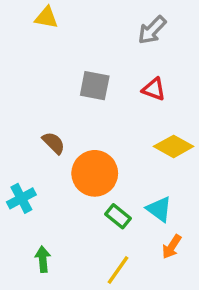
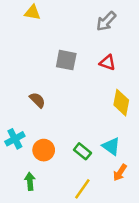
yellow diamond: (174, 146) -> (121, 103), turned 72
orange circle: (95, 173) -> (44, 150), moved, size x0.7

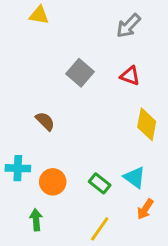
gray square: (66, 60) -> (80, 73), turned 30
cyan cross: (15, 139) -> (18, 168), turned 30

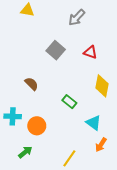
gray arrow: (128, 26) -> (77, 18), moved
green rectangle: (100, 183) -> (69, 102), moved
green arrow: (36, 220) -> (25, 152), turned 56

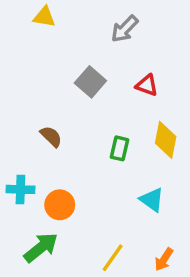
green rectangle: (69, 102) -> (119, 148), moved, turned 64
orange arrow: (101, 145) -> (164, 259), moved
green arrow: (25, 152) -> (41, 248), size x1.5

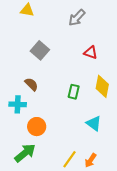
gray square: (90, 82) -> (40, 50), moved
cyan cross: (20, 189) -> (18, 104), moved
orange arrow: (164, 259) -> (91, 160), moved

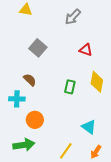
cyan triangle: (94, 123) -> (89, 127), moved
green arrow: (25, 153) -> (24, 145), turned 30
orange arrow: (91, 160) -> (96, 152), moved

